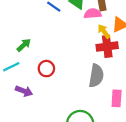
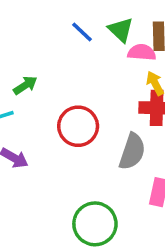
red circle: (46, 69) -> (78, 126), moved, size x1.5

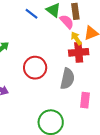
pink semicircle: (142, 52) -> (67, 22), turned 49

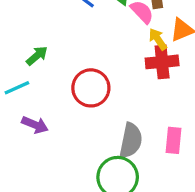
gray semicircle: (67, 79) -> (131, 140), moved

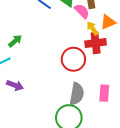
red circle: (91, 88) -> (73, 59), moved

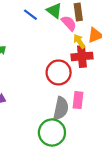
pink rectangle: (104, 93) -> (78, 100), moved

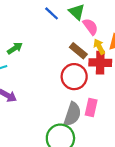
brown rectangle: (78, 12) -> (78, 51), moved, turned -49

